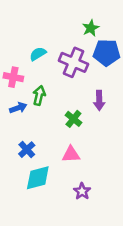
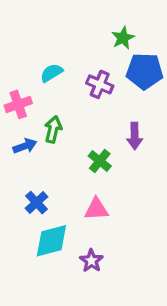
purple cross: (73, 62) -> (100, 84), size x0.7
pink cross: (13, 77) -> (18, 104), turned -30
purple star: (82, 191) -> (91, 261), moved

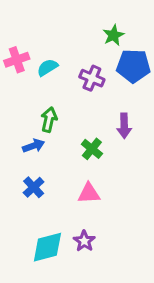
pink cross: (18, 104) -> (17, 60), moved
blue arrow: (25, 146) -> (34, 146), moved
cyan diamond: (51, 241) -> (47, 247), moved

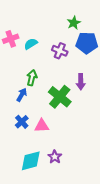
blue arrow: (34, 146) -> (22, 95), turned -40
green cross: (92, 149) -> (60, 97), size x1.6
pink triangle: (89, 193) -> (42, 126), moved

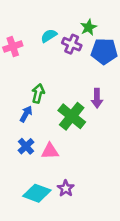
cyan semicircle: (31, 44) -> (49, 36), moved
purple cross: (60, 51) -> (72, 44), moved
cyan diamond: (31, 161) -> (37, 193), turned 35

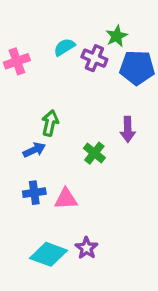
blue arrow: (26, 114) -> (34, 150), turned 35
green cross: (72, 116) -> (94, 153), size x0.6
blue cross: (26, 146) -> (34, 193), turned 35

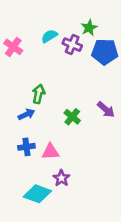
pink cross: (17, 61) -> (13, 47), turned -36
purple arrow: (128, 129) -> (106, 110), moved, turned -48
purple star: (86, 248) -> (61, 178), moved

